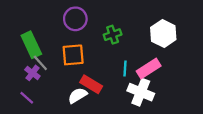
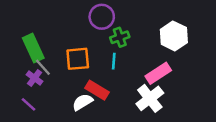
purple circle: (75, 19) -> (102, 17), moved
cyan line: (125, 68) -> (114, 61), moved
white cross: (141, 92) -> (150, 98), turned 30

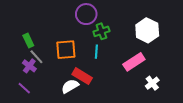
green rectangle: (33, 48) -> (28, 40), size x0.6
white cross: (150, 98) -> (152, 83), moved, size x0.6

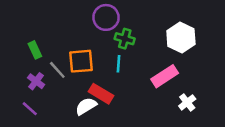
green cross: (101, 31) -> (125, 39), turned 35
gray line: (36, 57) -> (57, 70), moved

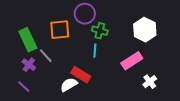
green rectangle: (35, 50) -> (28, 40), size x1.6
orange square: (81, 61) -> (60, 30), moved

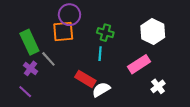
purple circle: (85, 14) -> (69, 15), moved
white semicircle: (69, 85) -> (101, 90), moved

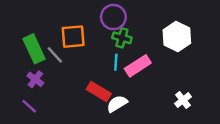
purple circle: (69, 15) -> (113, 17), moved
gray line: (48, 59) -> (55, 55), moved
pink rectangle: (139, 64) -> (138, 66), moved

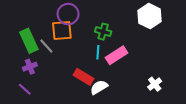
purple circle: (113, 17) -> (68, 14), moved
white hexagon: (177, 37) -> (149, 16), moved
purple cross: (35, 79) -> (30, 67), turned 32

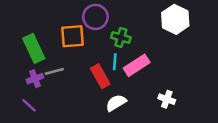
purple circle: (68, 14) -> (95, 17), moved
gray line: (46, 46) -> (54, 71), moved, turned -63
red rectangle: (84, 77) -> (100, 76), moved, turned 30
white cross: (155, 84) -> (167, 99), moved, turned -32

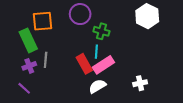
orange square: (72, 36) -> (42, 21), moved
pink rectangle: (137, 65) -> (103, 65), moved
gray line: (54, 71) -> (46, 60), turned -70
white cross: (167, 99) -> (140, 83), turned -32

